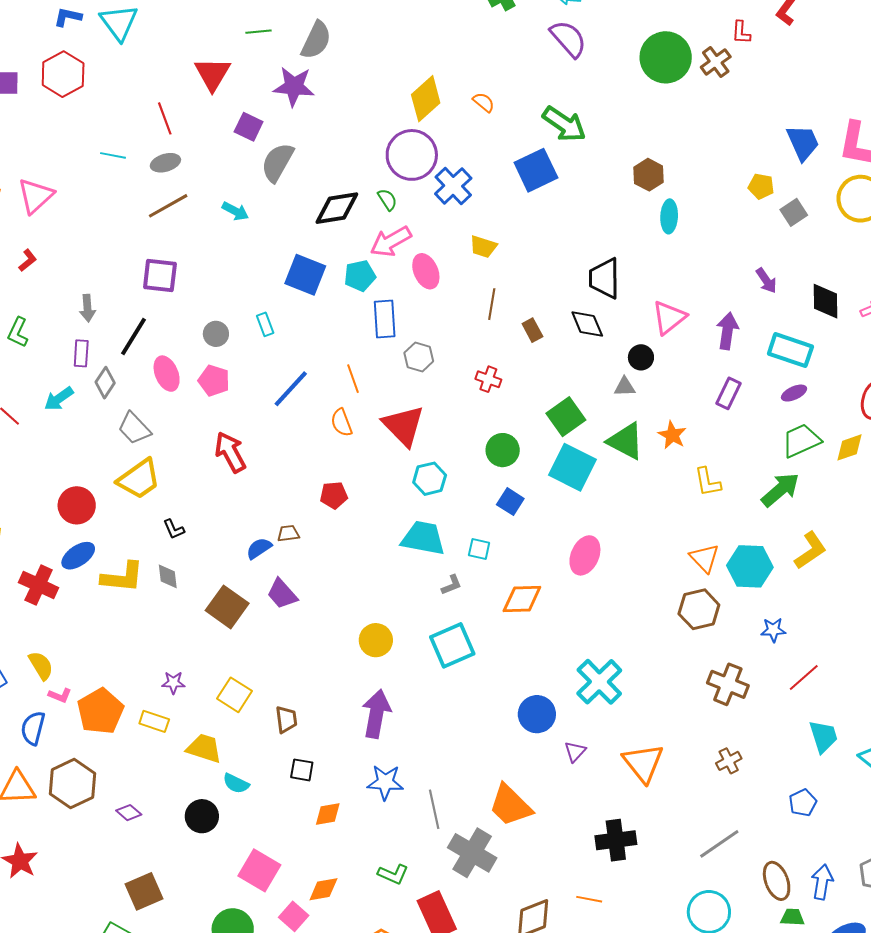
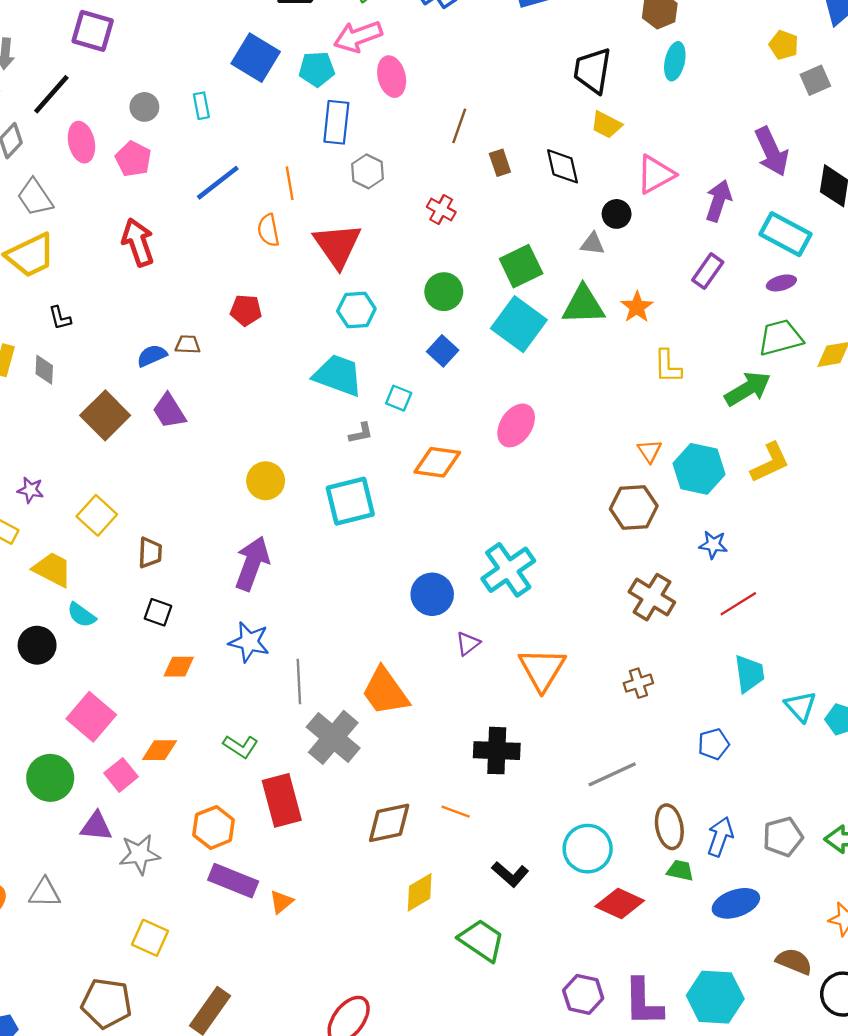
yellow trapezoid: (483, 247) -> (606, 125), moved
black trapezoid: (604, 278) -> (592, 71), moved
purple arrow: (766, 281) -> (772, 152), size x1.6
green triangle: (626, 441) -> (583, 305), turned -39
orange triangle: (704, 558) -> (650, 451), size x0.7

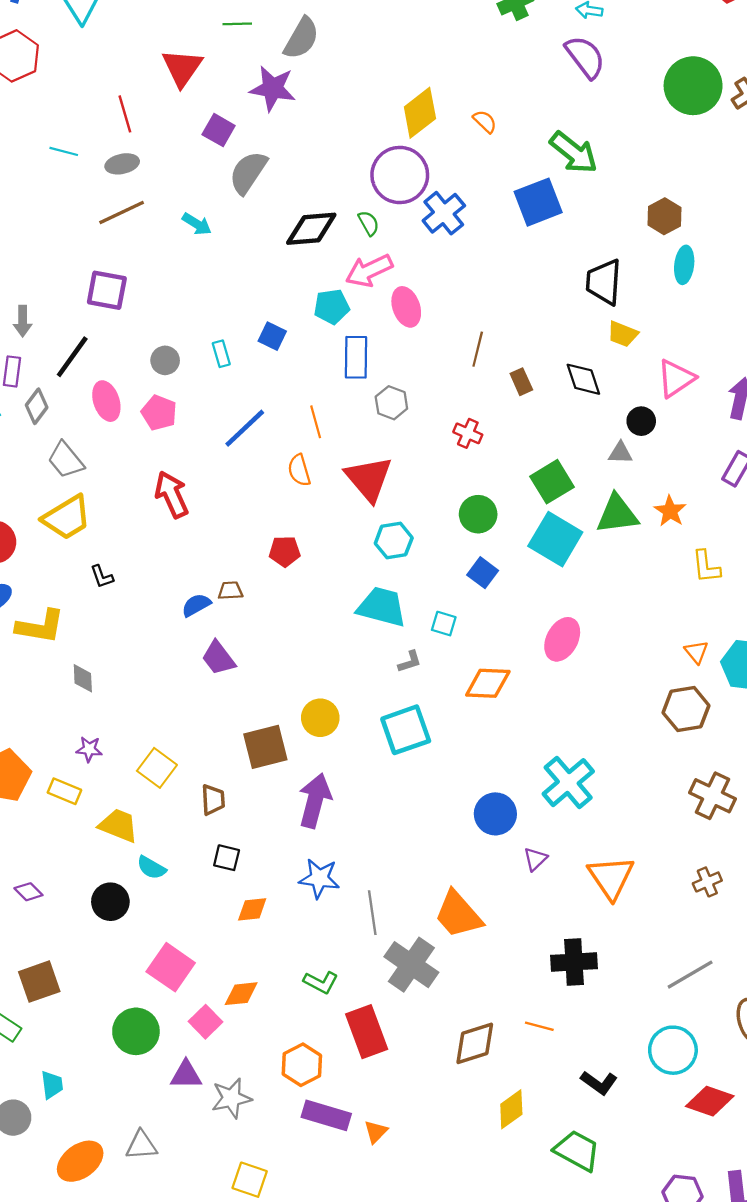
blue square: (256, 58) -> (272, 336), moved, size x0.6
gray diamond: (44, 370) -> (83, 678), moved
brown square: (105, 415) -> (265, 747), moved, turned 36

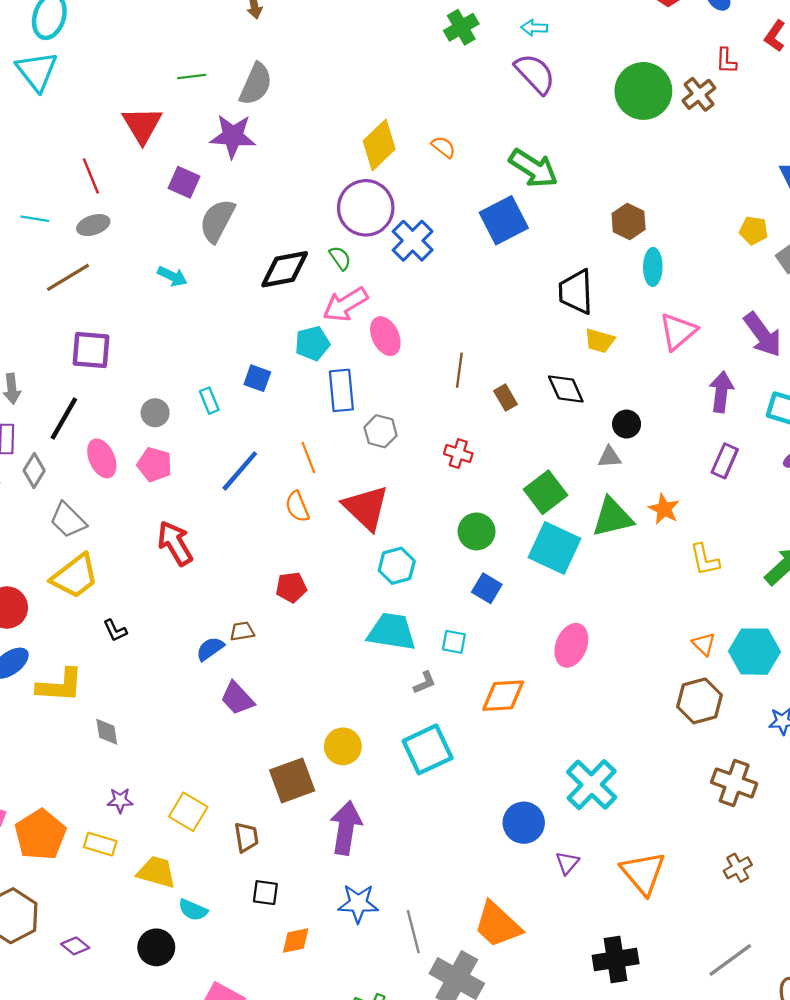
brown line: (122, 213) -> (68, 277), moved
pink triangle: (676, 378) -> (678, 331), moved

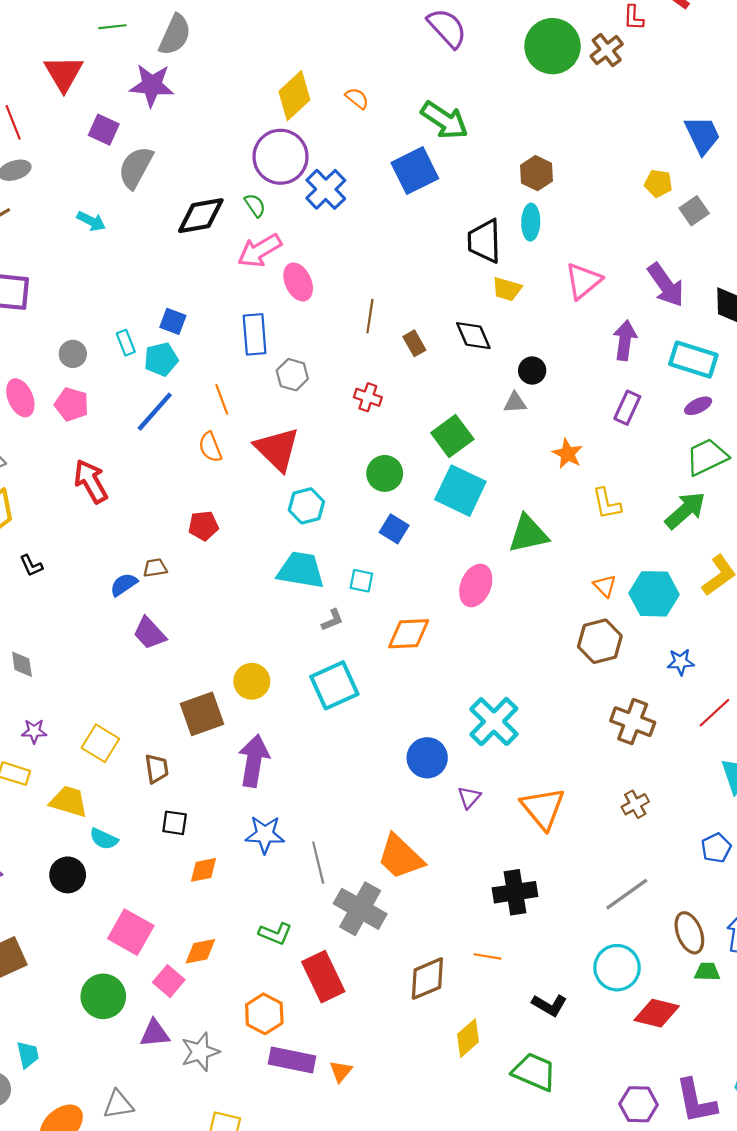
cyan ellipse: (653, 267) -> (531, 222), moved
cyan pentagon: (312, 343) -> (161, 359), moved
green triangle: (612, 517) -> (528, 534), moved

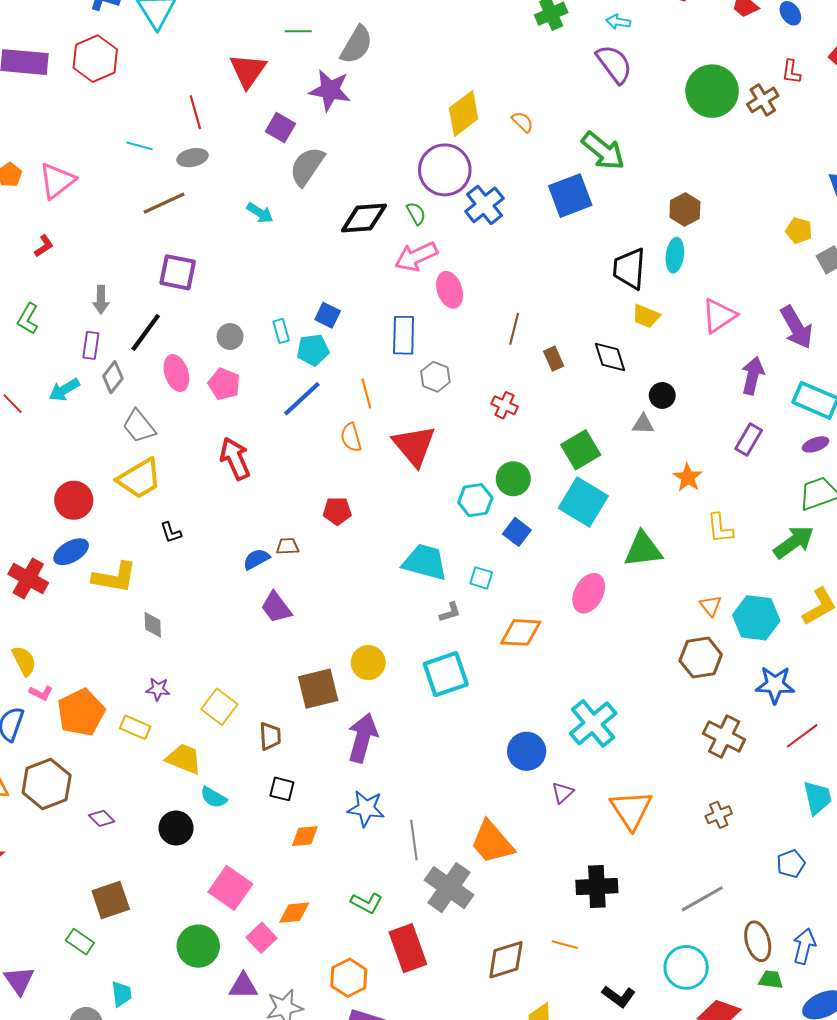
cyan hexagon: (306, 506) -> (475, 500), moved
blue star: (681, 662) -> (775, 685), size x1.5

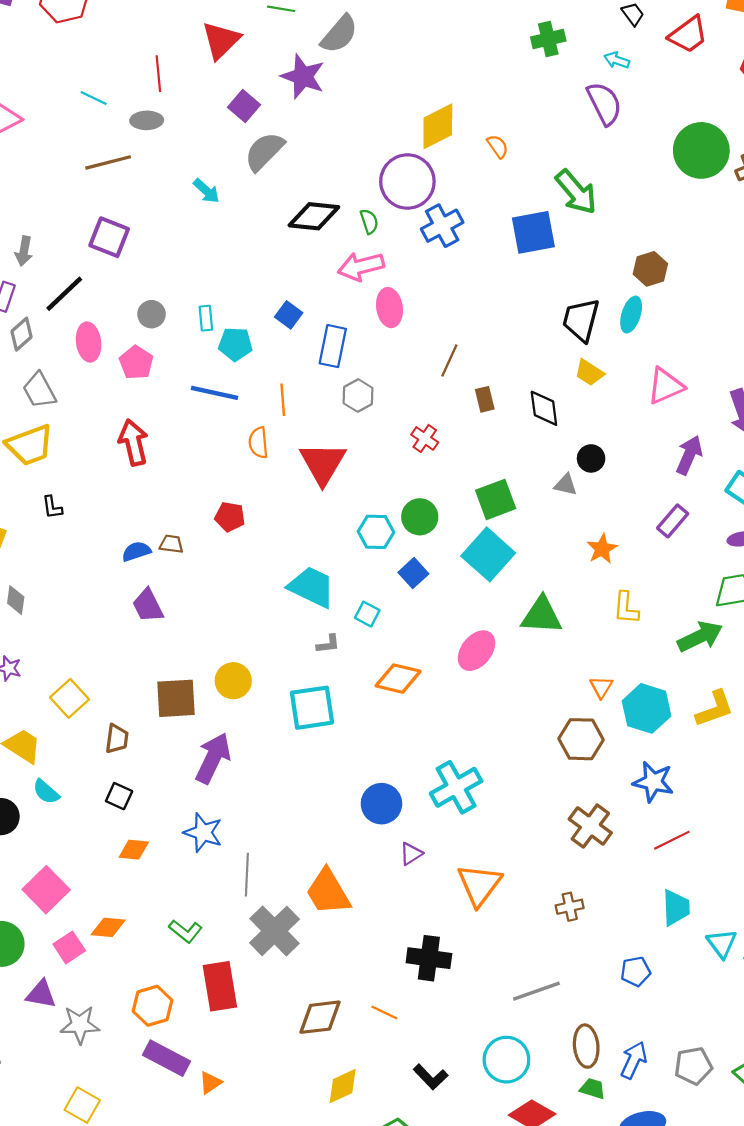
blue square: (328, 315) -> (289, 315), moved
blue line: (302, 399) -> (215, 393), turned 45

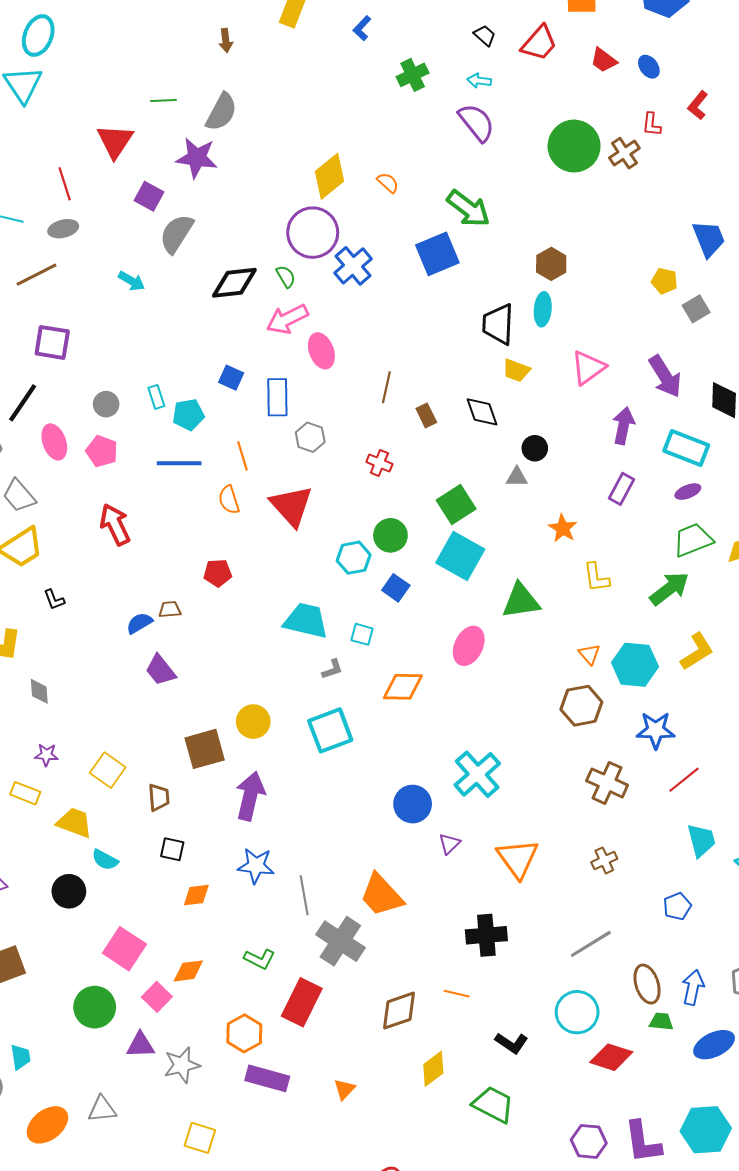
red rectangle: (220, 986) -> (302, 1002), turned 48
orange triangle: (210, 1083) -> (344, 1089), moved

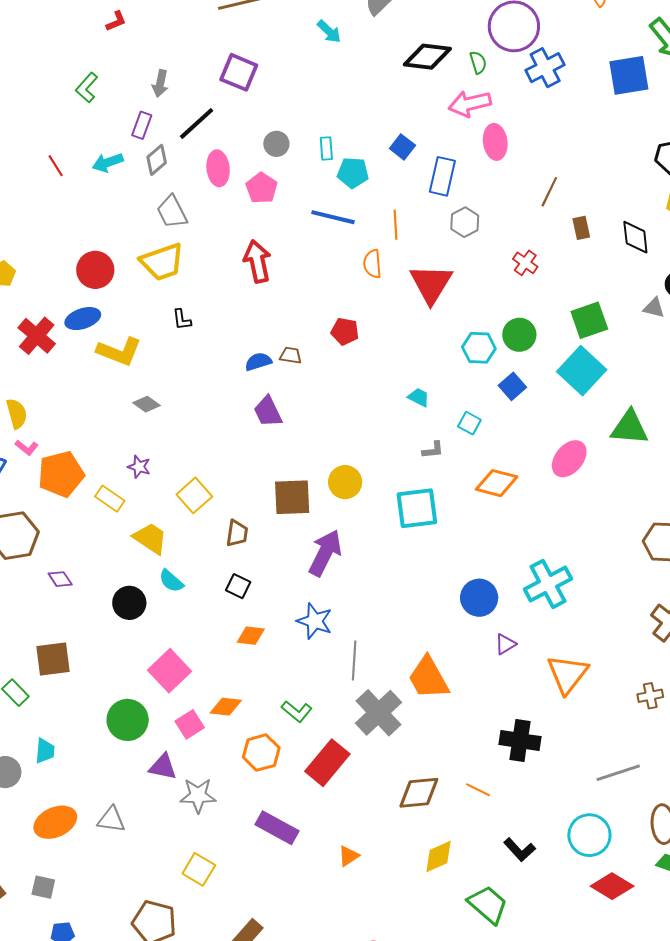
cyan trapezoid: (306, 621) -> (419, 397), size x0.5
gray diamond: (39, 691) -> (147, 404), turned -64
orange hexagon: (244, 1033) -> (261, 753), moved

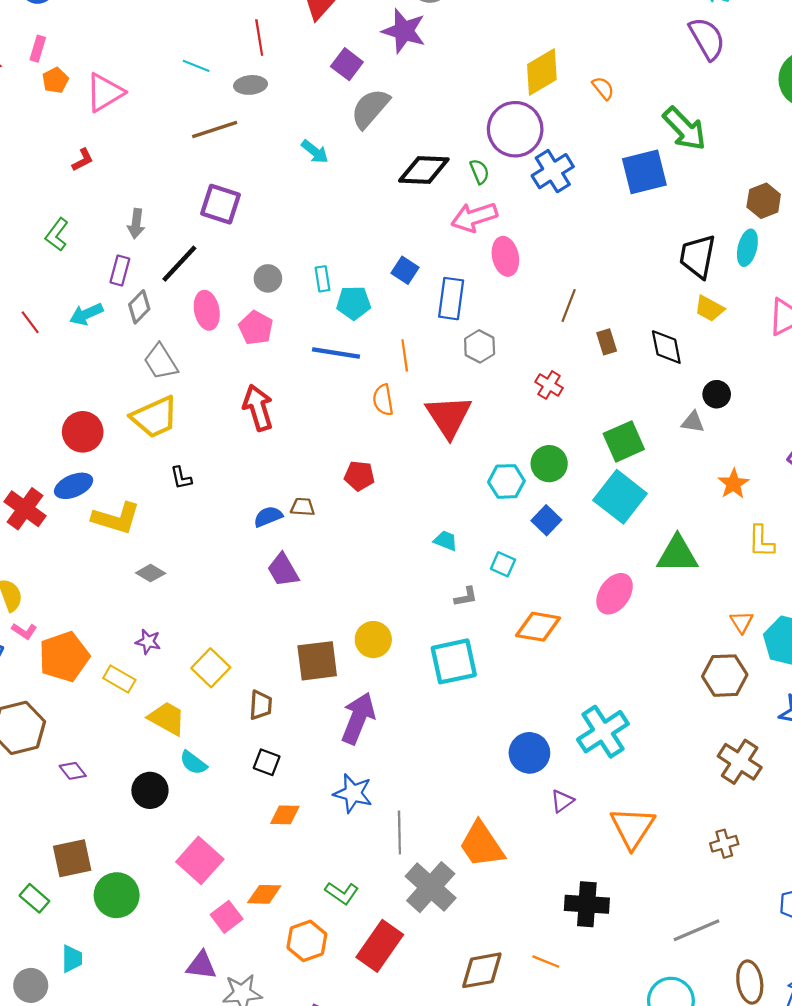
green circle: (128, 720) -> (117, 895), moved

